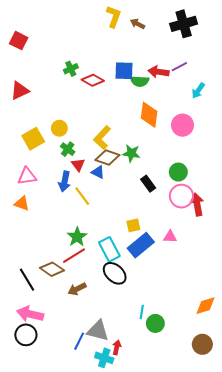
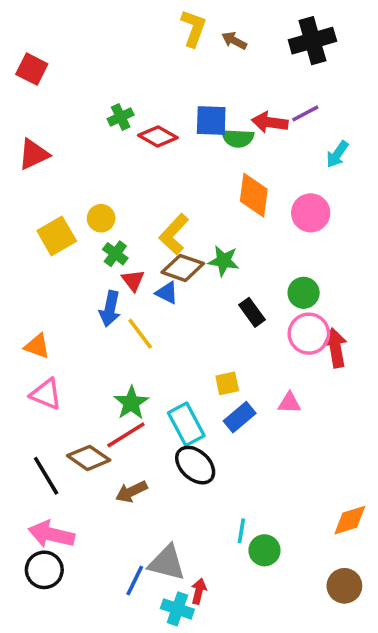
pink triangle: (27, 176) -> (46, 394), moved, turned 30
blue rectangle: (141, 245) -> (240, 417), size x0.7

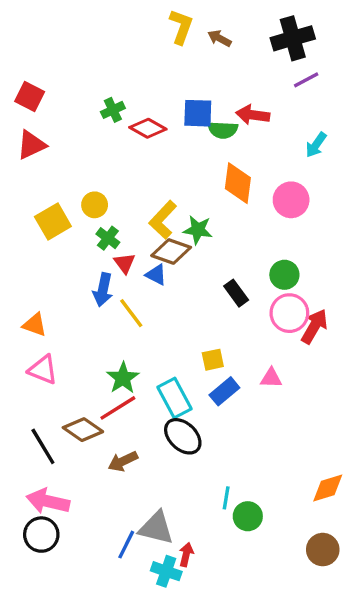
red square: (32, 69) -> (30, 97), moved
purple line: (305, 113) -> (306, 80), moved
green star: (224, 261) -> (198, 230), moved
red arrow: (336, 348) -> (314, 326), turned 40

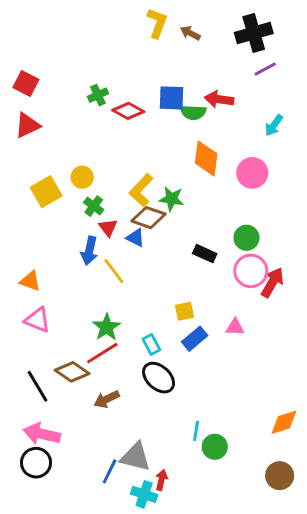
black rectangle: (236, 293) -> (205, 254), turned -30
cyan rectangle: (175, 398) -> (151, 344), size x0.6

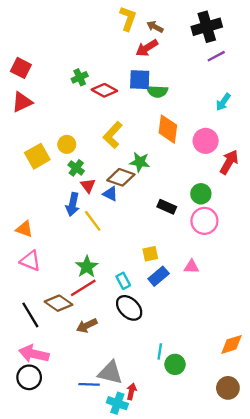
red arrow: (219, 99) -> (147, 48), moved, turned -40
yellow L-shape: (141, 190) -> (113, 135), moved
red arrow: (272, 282) -> (229, 162), moved
blue line: (110, 471) -> (89, 384), turned 66

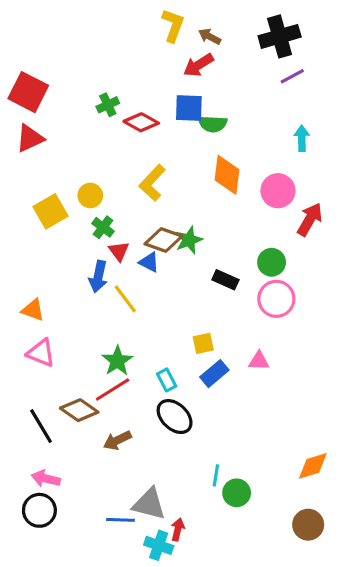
red square: (21, 68) -> (28, 92), size x1.4
cyan arrow: (223, 102) -> (302, 138), turned 144
green star: (140, 162) -> (189, 240), moved, turned -30
pink arrow: (34, 354) -> (46, 479), size x0.7

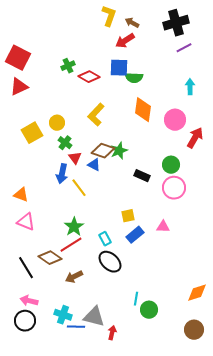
cyan cross: (159, 545) -> (63, 315), moved

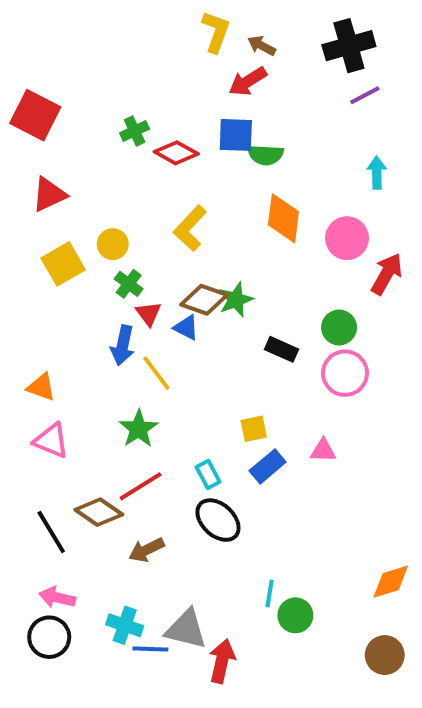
red triangle: (19, 87) -> (49, 194), moved
green star: (74, 227) -> (139, 429), moved
red arrow: (112, 333) -> (222, 661), size x1.5

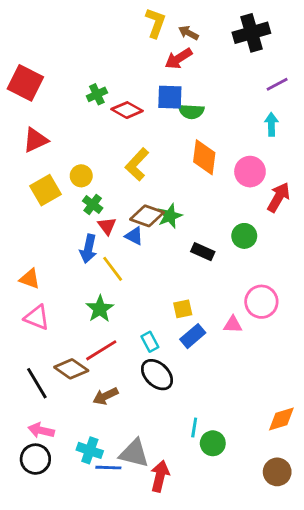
purple line: (365, 95) -> (277, 84), moved
pink circle: (345, 373) -> (261, 302), moved

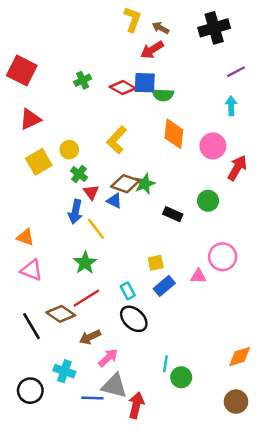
red diamond: (127, 110) -> (123, 88), moved
pink arrow: (41, 430) -> (108, 358), moved, turned 125
cyan cross: (90, 450) -> (64, 371), moved

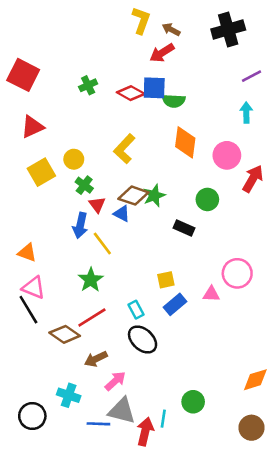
green circle: (208, 201) -> (207, 199), moved
black line: (32, 326) -> (28, 310), moved
cyan line: (165, 364) -> (163, 419), moved

